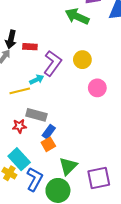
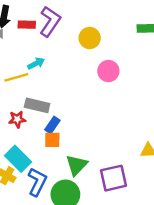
purple L-shape: (53, 63) -> (50, 21), moved
orange square: (48, 144) -> (52, 140), turned 32

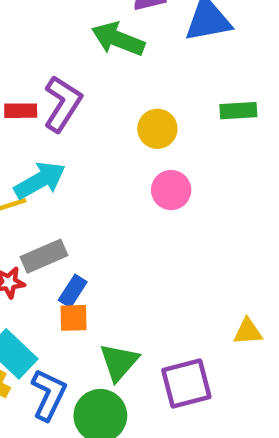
yellow circle: (90, 38) -> (157, 129), moved
cyan arrow: (36, 63) -> (40, 180), size x1.6
gray rectangle: (37, 105) -> (44, 256), turned -35

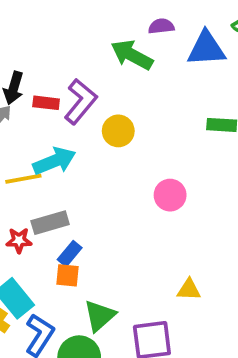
yellow circle: (157, 129) -> (118, 131), moved
pink circle: (171, 190) -> (170, 195), moved
yellow triangle: (248, 332) -> (189, 290), moved

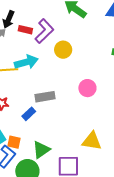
gray rectangle: (50, 223) -> (45, 97), moved
orange square: (68, 275) -> (14, 142), moved
yellow triangle: (189, 290) -> (92, 141), size x1.5

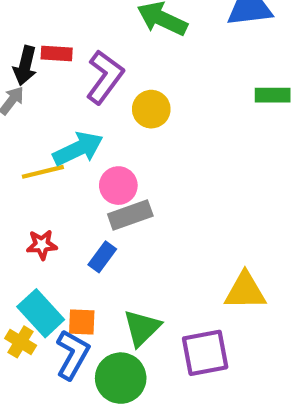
red rectangle: (25, 30) -> (57, 53), moved
pink circle: (87, 88) -> (118, 186), moved

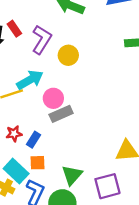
red rectangle: (57, 53) -> (14, 29), turned 56
blue rectangle: (102, 257) -> (34, 140), moved
orange square: (82, 322) -> (37, 163), moved

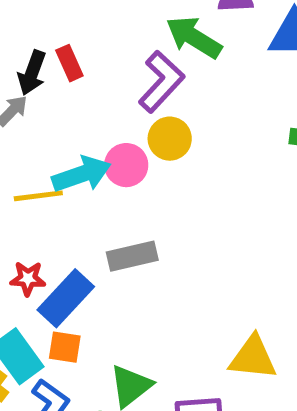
purple L-shape: (42, 40) -> (161, 82), moved
pink circle: (53, 98) -> (126, 165), moved
blue rectangle: (34, 140) -> (66, 298), size x1.6

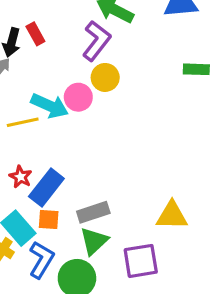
cyan arrow: (81, 174) -> (50, 106), turned 48
gray rectangle: (132, 256) -> (93, 212), moved
red star: (28, 278) -> (21, 177), turned 30

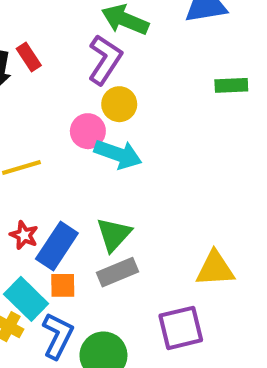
cyan arrow: (50, 106) -> (118, 154), moved
green triangle: (94, 241) -> (114, 235), moved

